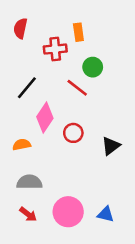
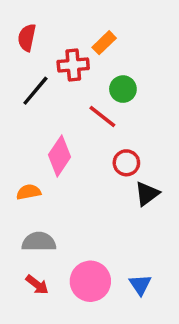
orange rectangle: (78, 32) -> (104, 43), turned 54
black line: (27, 88) -> (35, 91), moved
red circle: (73, 133) -> (126, 163), moved
blue triangle: (106, 214) -> (140, 285), turned 42

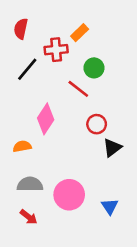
pink circle: (90, 281) -> (69, 195), moved
blue triangle: (140, 285) -> (110, 206), moved

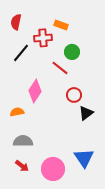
orange rectangle: (80, 33) -> (61, 25), turned 64
pink circle: (69, 195) -> (53, 169), moved
blue triangle: (110, 206) -> (84, 158), size x1.5

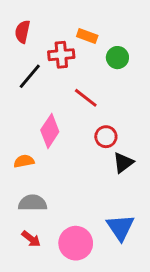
green circle: (72, 52) -> (117, 58), moved

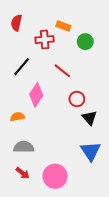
black line: (30, 76) -> (22, 67), moved
black triangle: (123, 163) -> (89, 118), turned -35
blue triangle: (120, 227) -> (91, 151), moved

